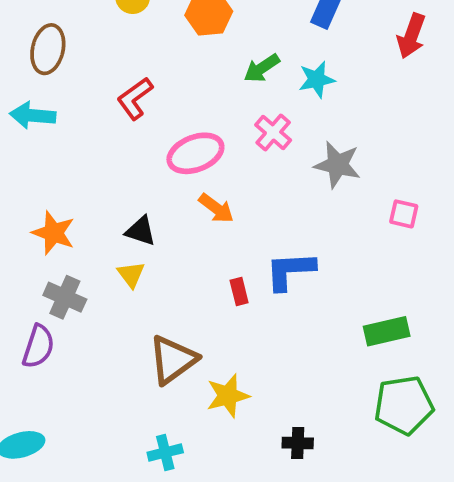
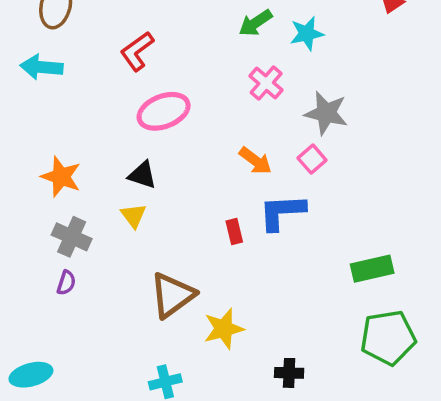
pink ellipse: (195, 153) -> (164, 111), moved
orange arrow: (216, 208) -> (255, 161), moved
pink square: (404, 214) -> (312, 159), moved, turned 36
purple semicircle: (38, 346) -> (66, 283), moved, size x0.6

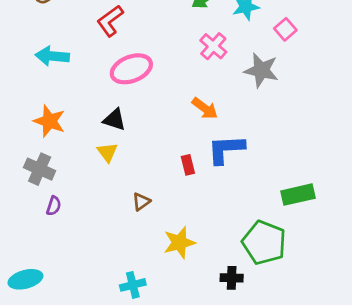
cyan arrow: (42, 67) -> (52, 56), moved
pink square: (312, 159) -> (285, 29), moved
gray cross: (72, 237) -> (40, 169), moved
brown triangle: (172, 295) -> (141, 202), moved, size x0.5
green pentagon: (388, 338) -> (264, 243), moved, turned 30

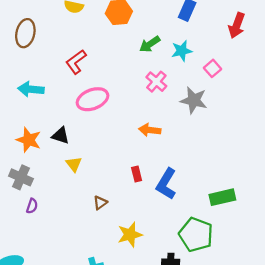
orange arrow: (205, 108) -> (150, 130), turned 150
black triangle: (114, 120) -> (61, 136), moved
blue L-shape: (226, 149) -> (166, 184), moved, turned -56

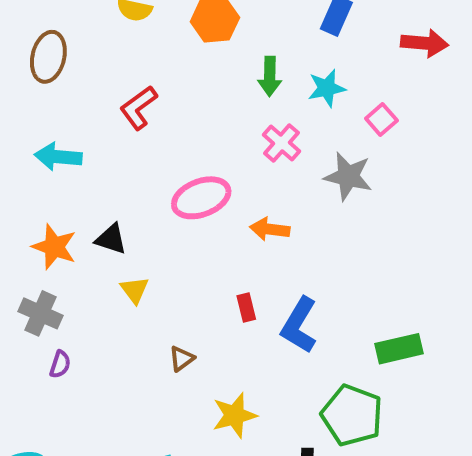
red arrow: (237, 25) -> (424, 43), turned -105
green arrow: (150, 44) -> (270, 76), turned -55
pink ellipse: (93, 99) -> (201, 198), moved

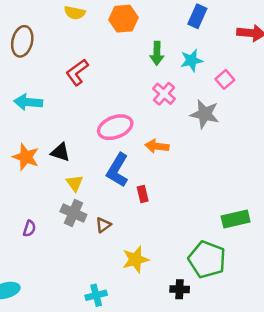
gray cross: (41, 313) -> (73, 213), moved
blue L-shape: (299, 325) -> (118, 170), moved

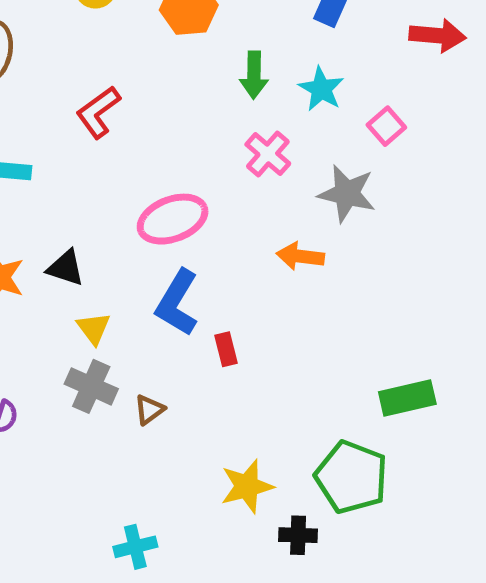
cyan star: (192, 60) -> (321, 89), turned -30
orange arrow: (157, 146) -> (300, 256), moved
yellow star: (135, 259) -> (247, 486), moved

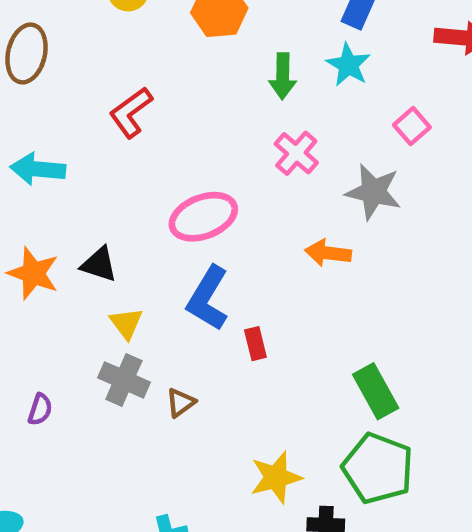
cyan star: (321, 89) -> (348, 65), moved
green rectangle: (407, 398) -> (376, 391), moved, turned 74

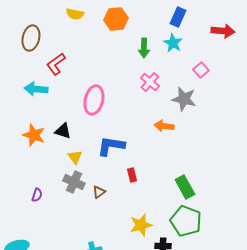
red L-shape: (131, 112) -> (56, 64), moved
pink ellipse: (203, 217) -> (94, 100), moved, turned -56
blue L-shape: (208, 298) -> (111, 146), turned 68
red rectangle: (255, 344) -> (132, 175), moved

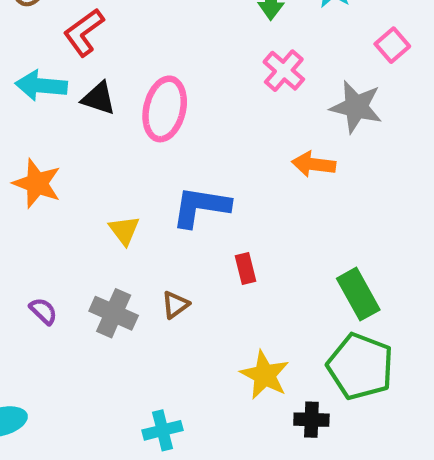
black triangle: (63, 131) -> (99, 98), moved
gray cross: (74, 182) -> (114, 313), moved
purple semicircle: (37, 195) -> (43, 311), turned -64
yellow star: (141, 225) -> (265, 375), turned -30

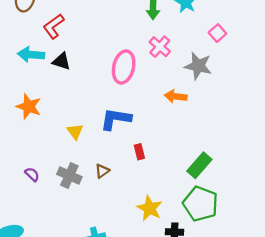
pink ellipse: (165, 109) -> (124, 67), moved
green rectangle: (358, 294) -> (199, 165), turned 70

